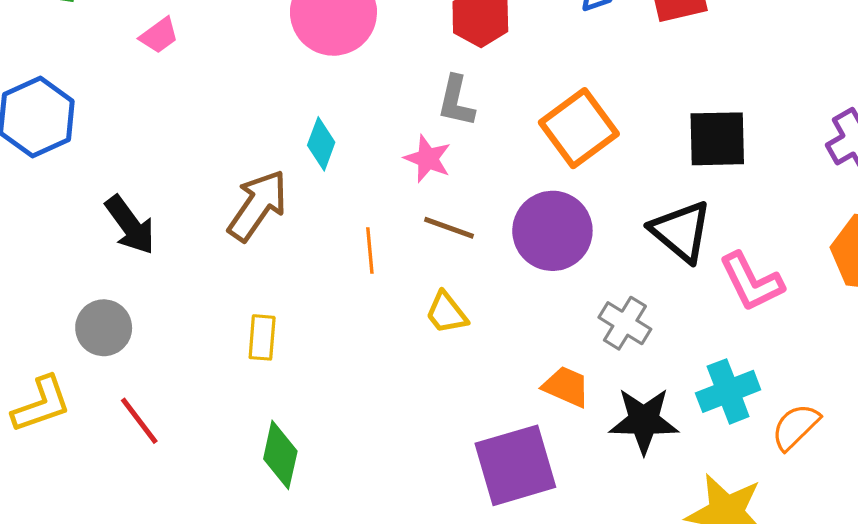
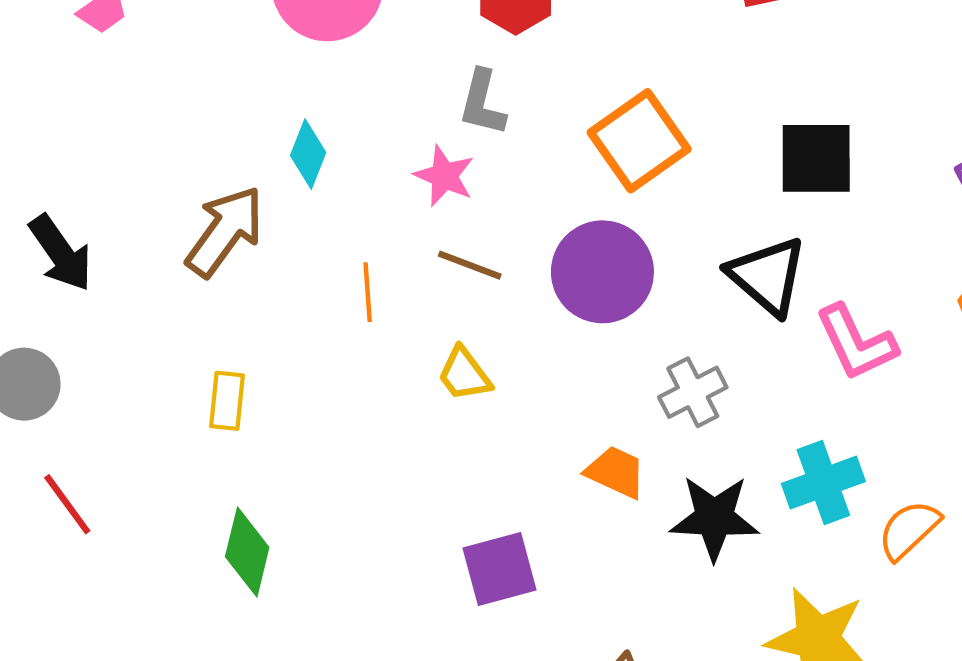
gray cross: (625, 323) -> (693, 392), turned 30
purple square: (515, 465) -> (499, 569), moved, size x0.7

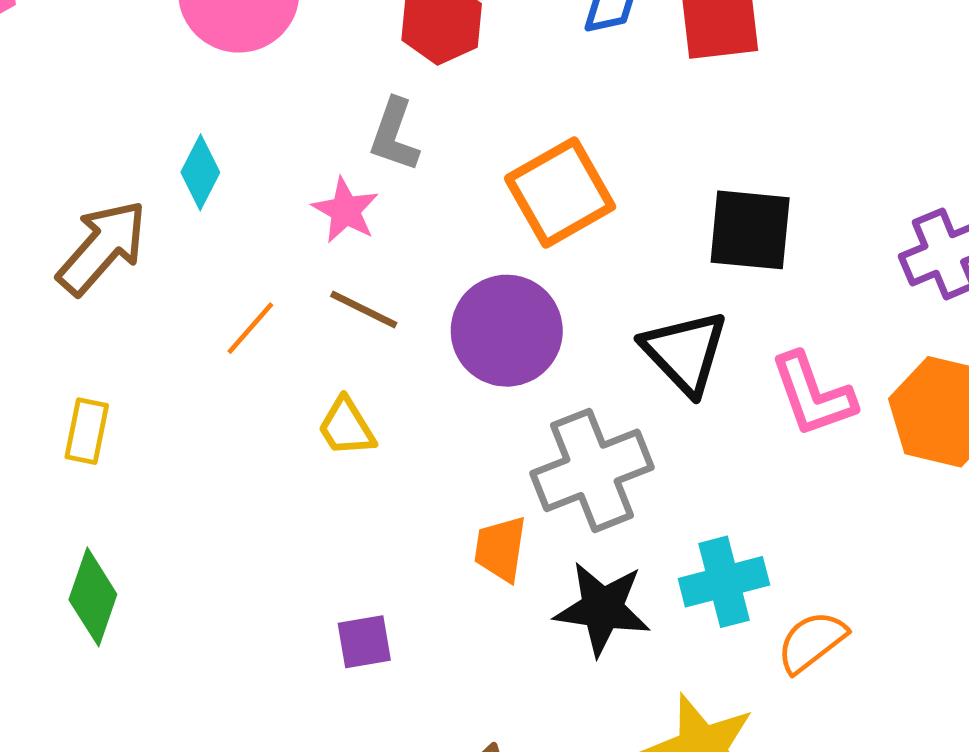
orange line: (368, 292) -> (250, 328), turned 40
pink L-shape: (856, 343) -> (813, 395), moved
gray cross: (693, 392) -> (592, 470), size x1.6
orange trapezoid: (616, 472) -> (500, 549), turned -112
purple square: (499, 569) -> (364, 642), size x0.7

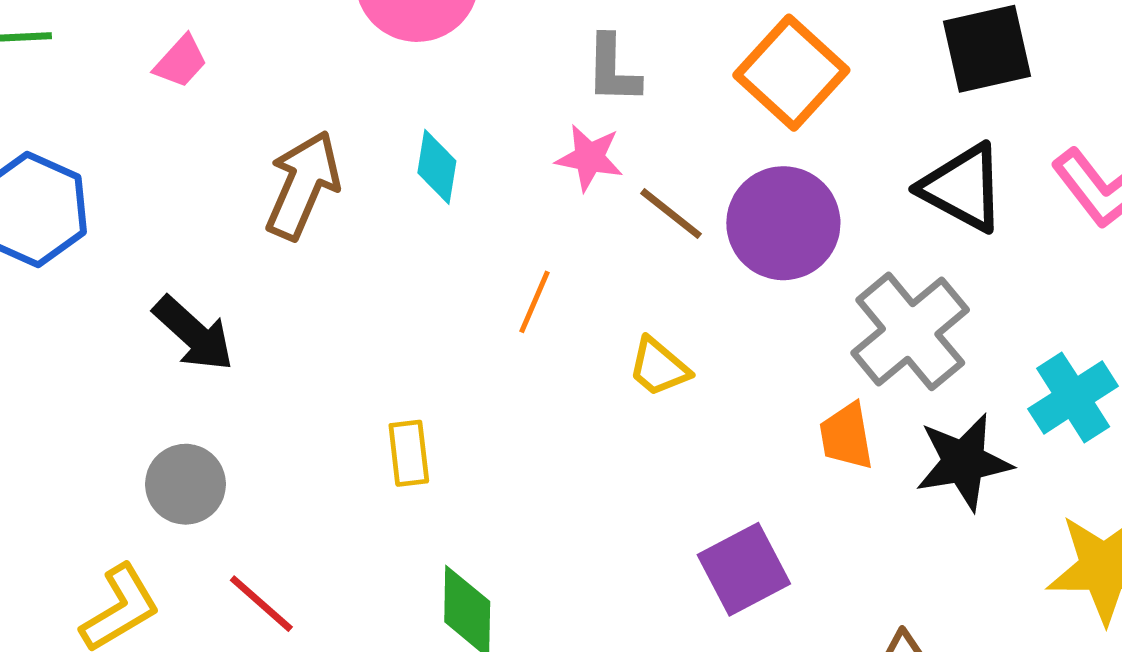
brown arrow: (102, 247) -> (303, 185), moved
brown line: (364, 310) -> (671, 214), moved, turned 30
purple square: (364, 642) -> (744, 569), size x1.5

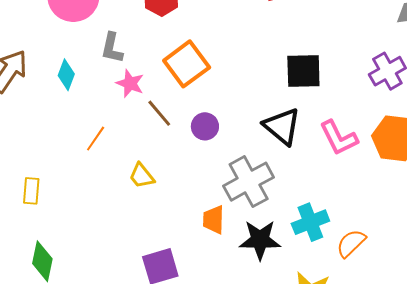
gray L-shape: (613, 69) -> (112, 48), moved
orange square: (791, 73) -> (187, 64), moved
purple circle: (783, 223) -> (205, 126), size x0.6

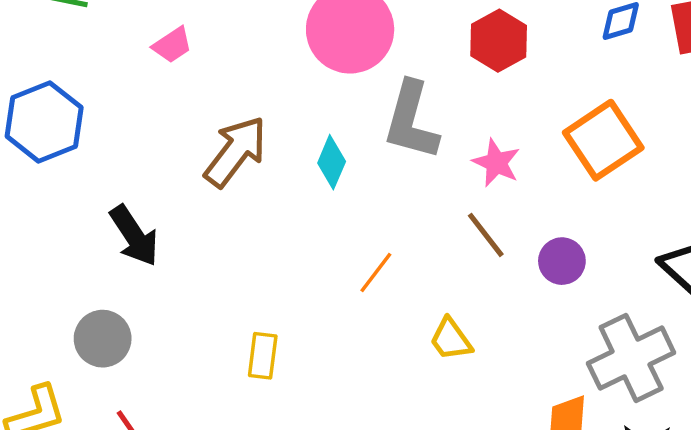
gray L-shape: (112, 48) -> (411, 121), size x1.5
orange square: (187, 64) -> (603, 140), moved
pink star: (130, 83) -> (496, 163), moved

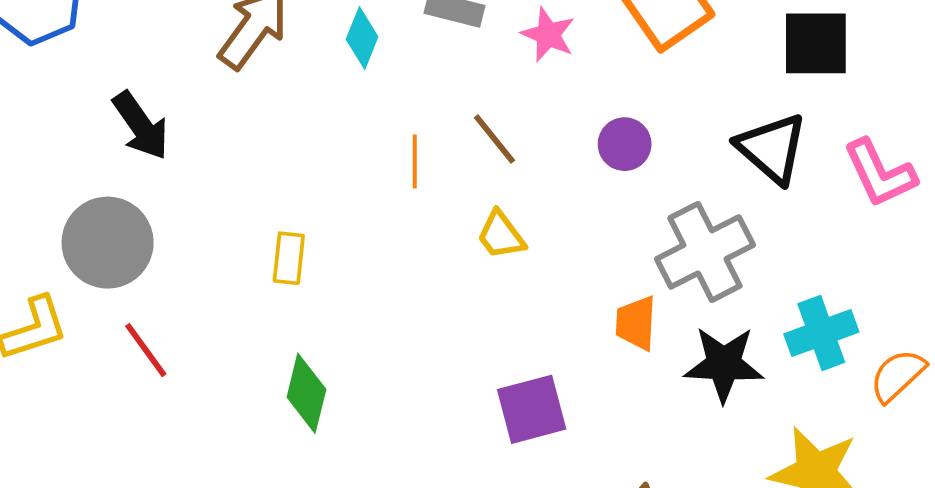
brown line: (486, 235) -> (495, 139), moved
orange line: (376, 273) -> (415, 162), turned -36
gray circle: (103, 339) -> (108, 243), size x1.4

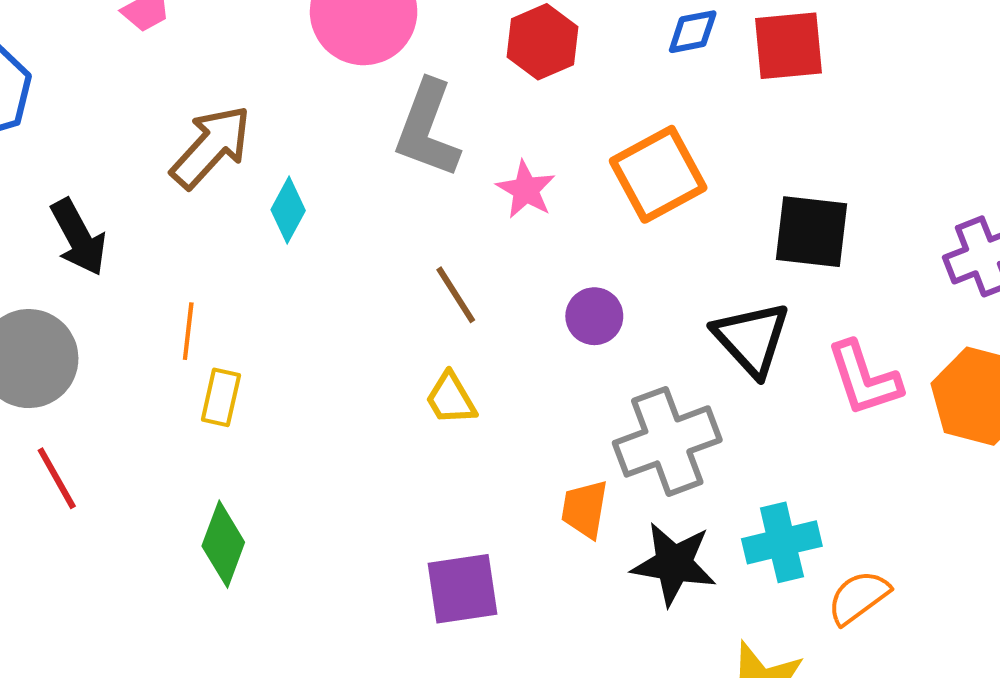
cyan diamond: (362, 38) -> (288, 210), moved
orange line: (415, 162) -> (188, 331), moved

